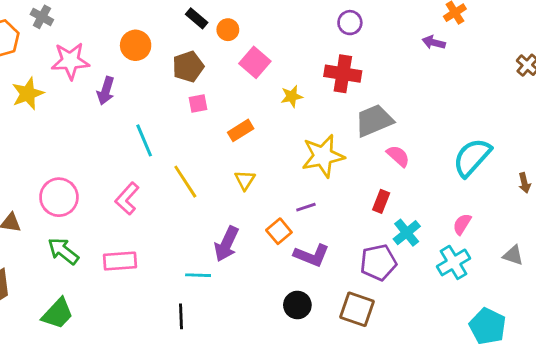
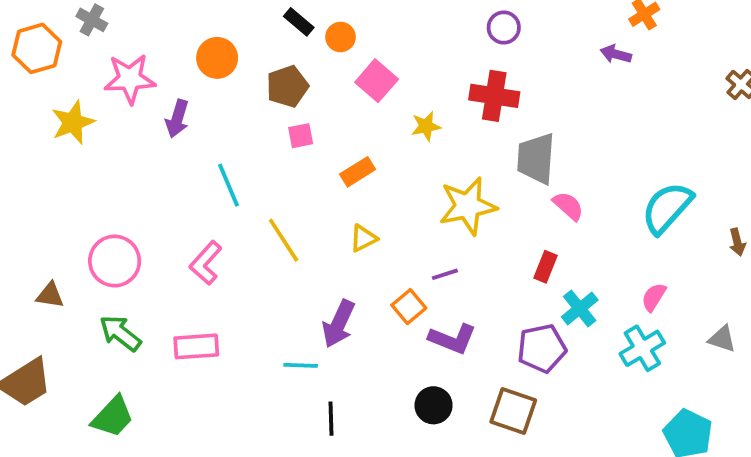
gray trapezoid: (374, 121) -> (536, 159), turned -63
yellow triangle: (245, 180) -> (363, 238), turned 30
black line: (181, 316) -> (331, 419), moved

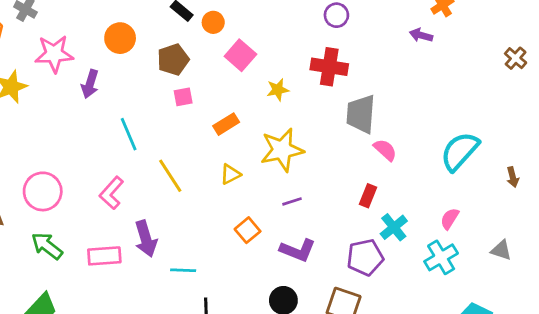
yellow star: (468, 206) -> (282, 150), moved
orange square: (409, 307) -> (248, 230), moved
purple arrow: (339, 324) -> (146, 239), moved, turned -42

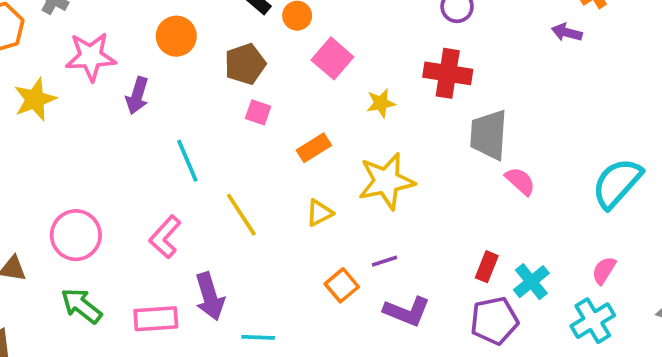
pink square: (183, 97) -> (258, 112), turned 30
red rectangle: (368, 196) -> (487, 267), moved
purple line: (292, 201) -> (385, 261), moved

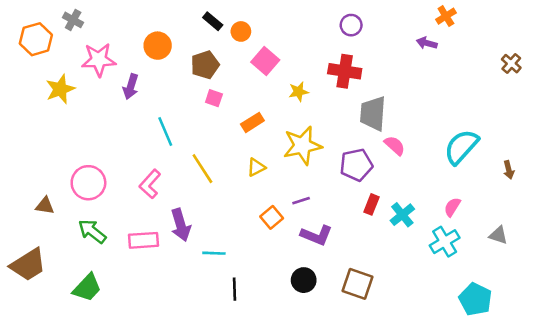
purple pentagon: (494, 321) -> (356, 165), moved

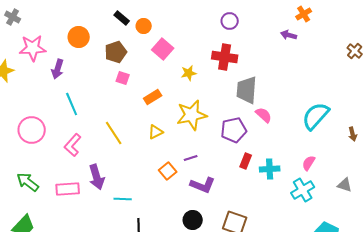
cyan line: (165, 131) -> (72, 104), moved
pink circle: (88, 183) -> (32, 130), moved
cyan cross: (402, 215) -> (270, 169), turned 36

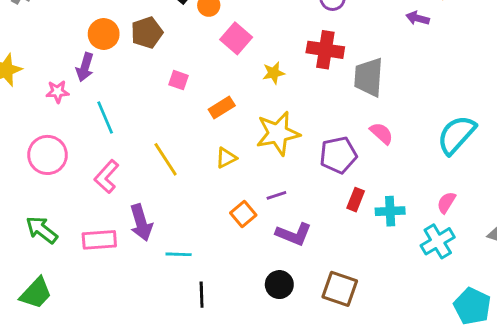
orange circle: (79, 37) -> (104, 34), moved
pink star: (33, 48) -> (58, 92), moved, size x0.6
brown pentagon: (116, 52) -> (147, 33), moved
gray trapezoid: (247, 90) -> (369, 77), moved

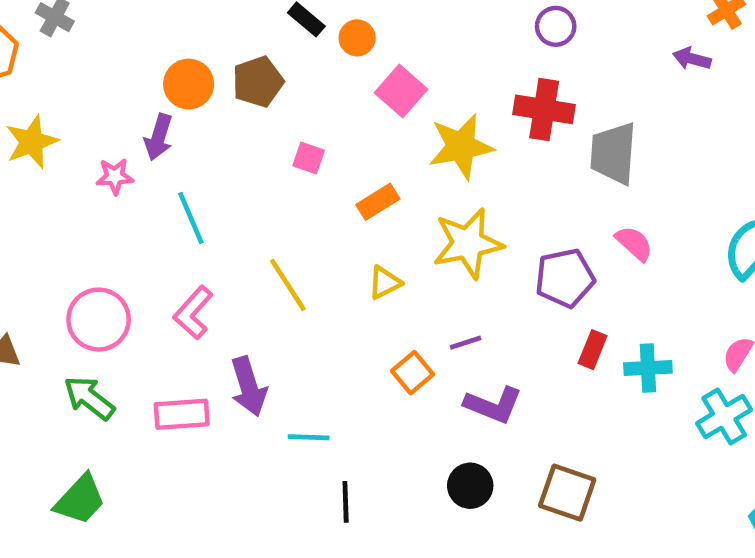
yellow star: (274, 73) -> (461, 146), size x1.8
pink circle: (47, 155) -> (99, 320), moved

